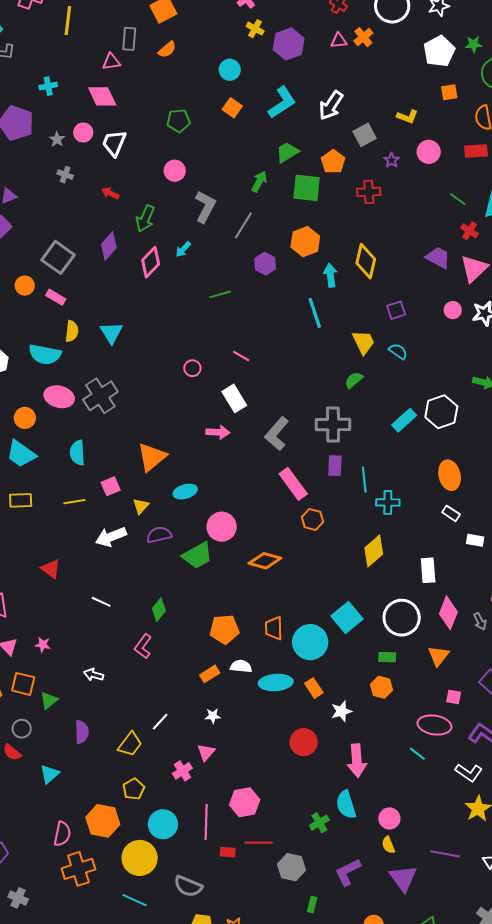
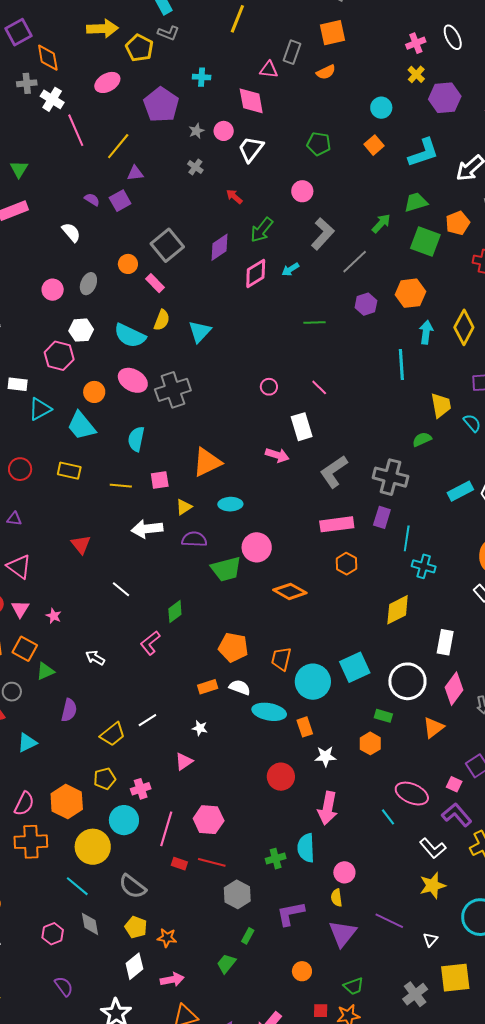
pink rectangle: (293, 484) -> (337, 524), turned -76
pink square: (454, 697) -> (454, 784), moved
pink cross: (182, 771) -> (141, 789), moved

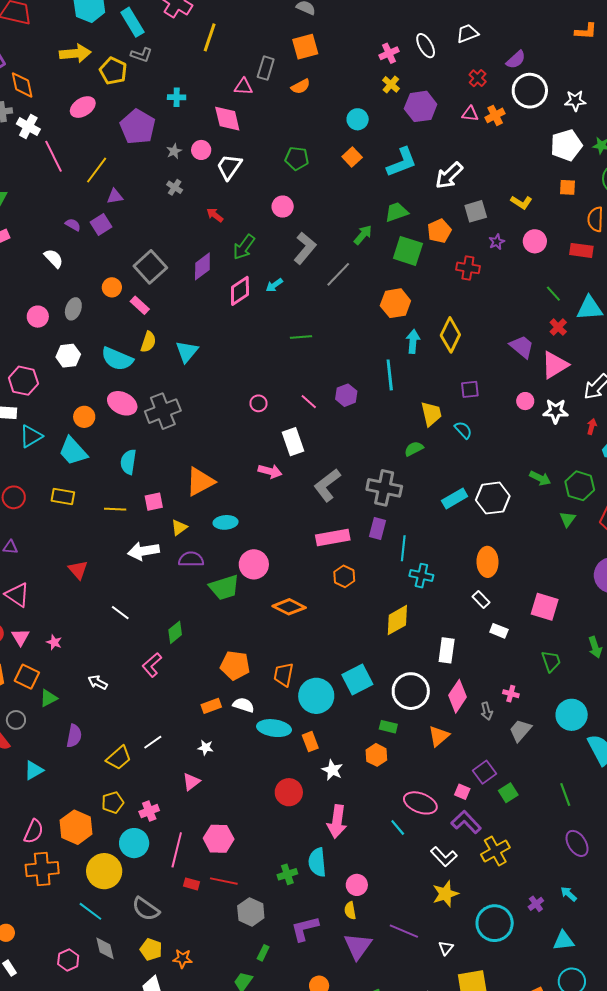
purple hexagon: (366, 304) -> (346, 395), moved
pink hexagon: (59, 356) -> (23, 381), moved
white star: (325, 757) -> (332, 770), turned 30

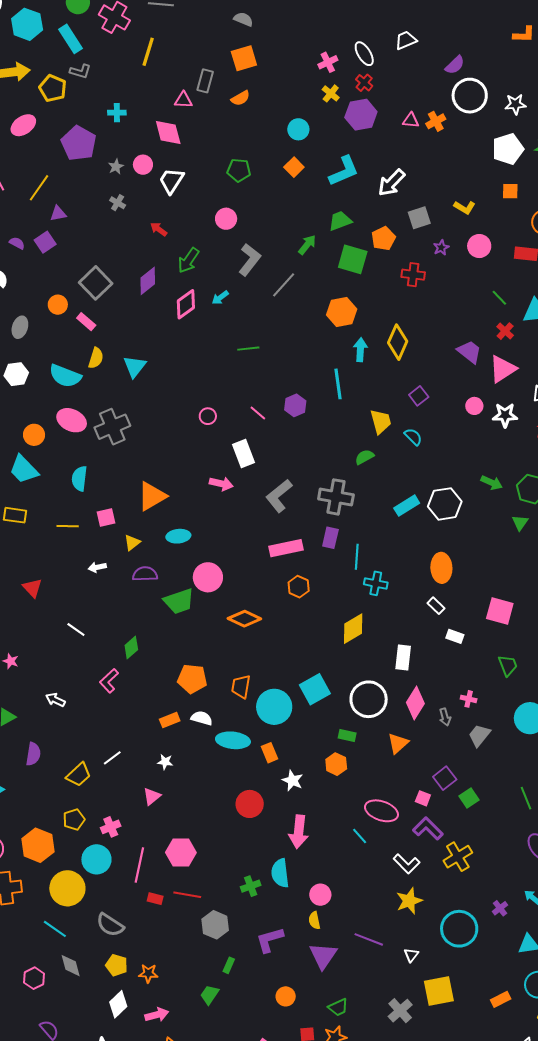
red cross: (478, 78) -> (364, 83), moved
purple square: (470, 389) -> (419, 396), turned -30
white arrow: (143, 551) -> (97, 567), size x0.6

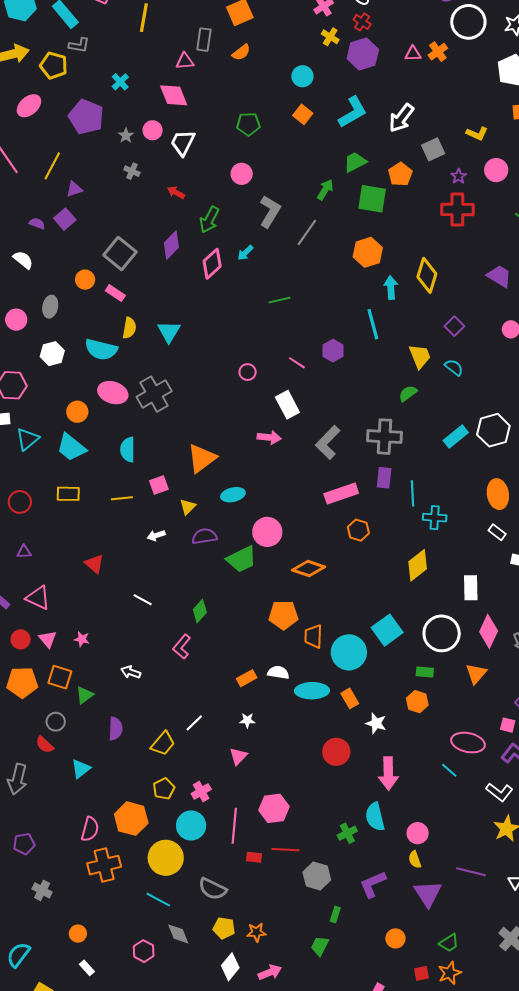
cyan cross: (117, 113) -> (120, 82), turned -36
red cross: (413, 275) -> (457, 209), moved, size x1.4
orange pentagon: (192, 679) -> (283, 615), moved

